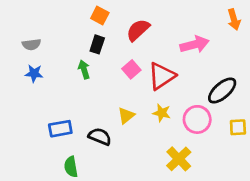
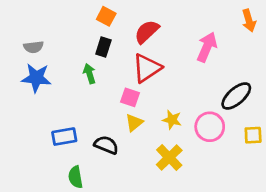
pink arrow: (195, 44) -> (207, 47), turned -52
pink square: (131, 69) -> (130, 97), moved, turned -30
blue star: (34, 73) -> (36, 78), size x1.5
red triangle: (162, 76) -> (147, 68), moved
yellow cross: (179, 159) -> (169, 158), moved

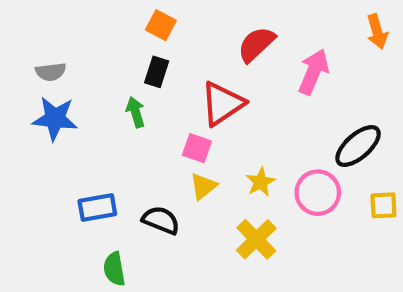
red semicircle: (147, 32) -> (256, 44), moved
yellow star: (172, 120) -> (261, 182), turned 30

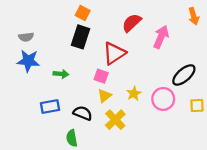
black rectangle: (157, 72) -> (80, 37), size x1.5
green arrow: (135, 112) -> (61, 74), moved, turned 112
yellow cross: (256, 239) -> (115, 120), moved
green semicircle: (114, 269) -> (72, 138), moved

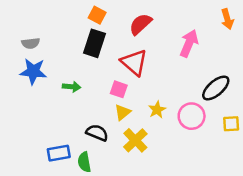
red semicircle: (132, 23) -> (140, 24), moved
red triangle: (114, 53) -> (134, 62), turned -45
blue rectangle: (50, 107) -> (59, 153), moved

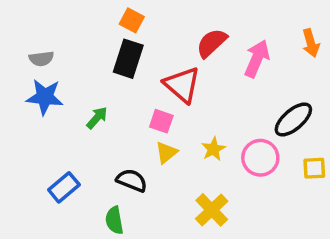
orange arrow: (227, 19) -> (311, 43), moved
red semicircle: (140, 24) -> (212, 43), moved
green arrow: (72, 87) -> (97, 118), turned -54
yellow cross: (135, 140) -> (212, 210), moved
blue rectangle: (59, 153) -> (64, 187), moved, turned -30

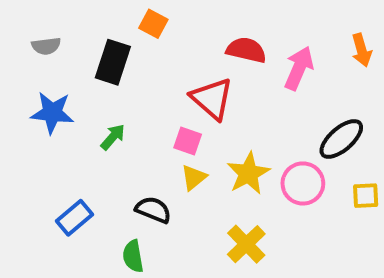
red semicircle: (212, 43) -> (246, 50), turned 56
gray semicircle: (41, 59) -> (46, 46), moved
black rectangle: (128, 59) -> (113, 62), moved
yellow star: (213, 149) -> (248, 173), size x1.5

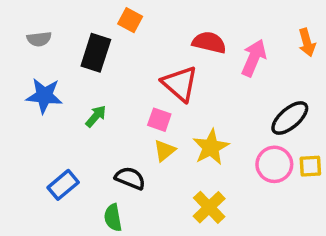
pink circle: (303, 183) -> (274, 164), moved

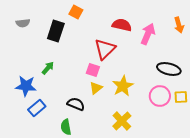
red triangle: (180, 84) -> (105, 49), turned 35
blue star: (44, 96) -> (26, 86), moved
green arrow: (96, 116) -> (48, 68), moved
black ellipse: (290, 118) -> (169, 69), turned 55

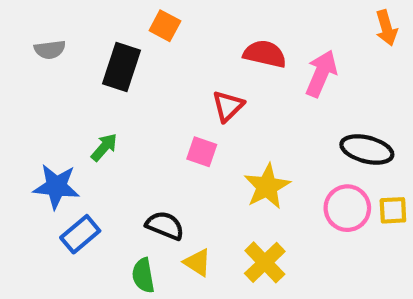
orange arrow: (179, 25) -> (386, 28), moved
red triangle: (105, 49) -> (228, 106), size x0.7
yellow triangle: (96, 88) -> (197, 262), moved, turned -48

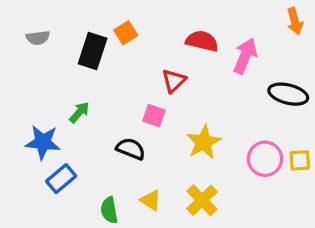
orange square: (165, 26) -> (126, 33), moved, turned 30
black ellipse: (367, 150) -> (288, 94), moved
black semicircle: (165, 226) -> (131, 149), moved

